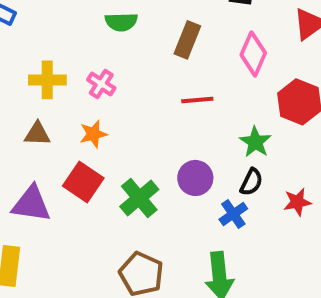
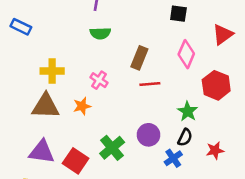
brown rectangle: (187, 40) -> (139, 58), moved
pink cross: (101, 84) -> (99, 80), moved
brown triangle: (37, 134) -> (46, 106), size x1.6
red square: (83, 182) -> (76, 161), moved

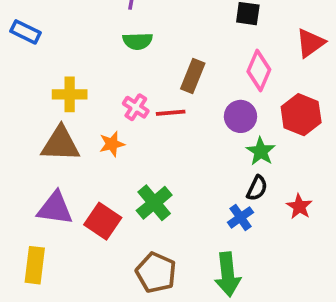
red line: (150, 84) -> (171, 113), moved
purple circle: (148, 135) -> (240, 116), moved
red star: (215, 150) -> (299, 206), turned -30

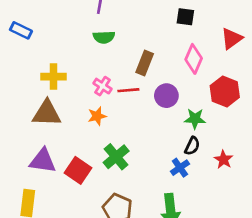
purple circle: (240, 116) -> (166, 96), moved
orange star: (112, 144) -> (97, 116), moved
green star: (261, 151) -> (195, 119), turned -30

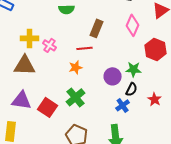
pink cross: (102, 86) -> (50, 45), moved
purple circle: (166, 96) -> (113, 76), moved
orange star: (97, 116) -> (76, 67), moved

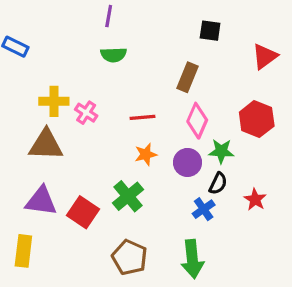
pink diamond: (133, 25) -> (197, 121), moved
brown rectangle: (97, 28) -> (188, 77), moved
orange star: (76, 67) -> (146, 154), moved

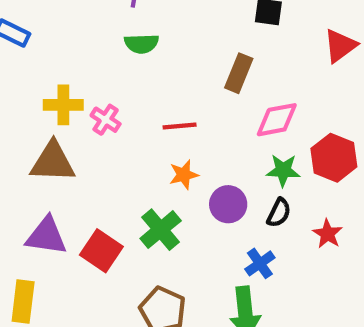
red hexagon: (257, 119) -> (334, 158), moved
pink diamond: (197, 121) -> (277, 120), moved, turned 56
purple circle: (188, 162) -> (228, 204), moved
blue cross: (204, 209) -> (260, 263), moved

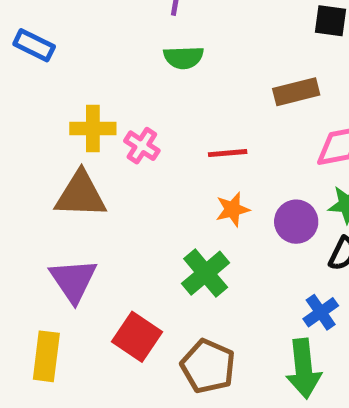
brown rectangle: (239, 73) -> (296, 92), turned 54
purple circle: (228, 204) -> (296, 222), moved
purple triangle: (46, 236) -> (73, 280), turned 48
red square: (101, 251) -> (137, 337), moved

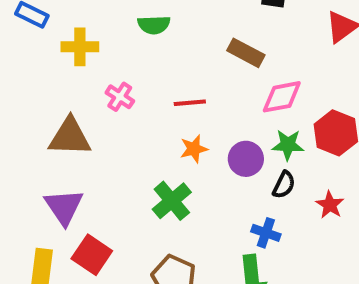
brown rectangle: (296, 92) -> (246, 53), turned 42
yellow cross: (93, 129) -> (80, 47), moved
blue cross: (321, 312) -> (266, 233), turned -36
red square: (137, 337) -> (92, 255), moved

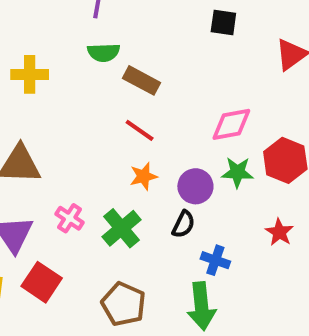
brown rectangle: (246, 53) -> (142, 80), moved
pink cross: (120, 97) -> (70, 218), moved
red line: (190, 103) -> (140, 130), turned 40
black semicircle: (284, 185) -> (183, 224), moved

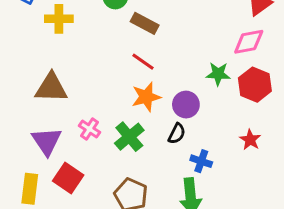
pink diamond: (231, 124) -> (249, 42), moved
green star: (237, 172) -> (218, 74), moved
orange star: (144, 176) -> (146, 97), size x1.4

